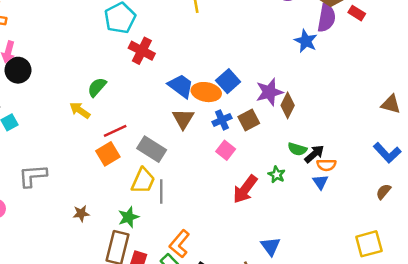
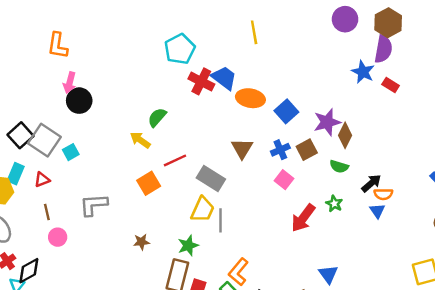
red rectangle: (357, 13) -> (391, 85), moved
blue trapezoid: (181, 86) -> (224, 78), moved
orange ellipse: (206, 92) -> (250, 98), moved
green semicircle: (297, 149) -> (339, 166), moved
orange square: (108, 154) -> (149, 183), moved

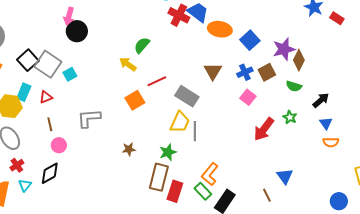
orange semicircle: (383, 194) -> (331, 142), moved
black diamond: (29, 271) -> (50, 173), moved

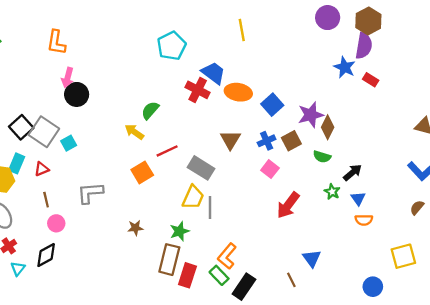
red cross: (179, 15) -> (198, 90), moved
green star: (290, 117) -> (332, 192), moved

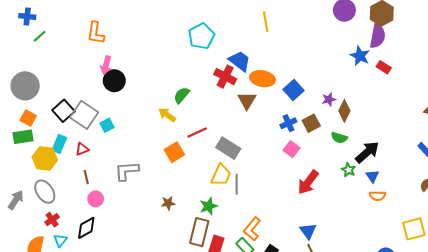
purple star: (311, 115) -> (329, 99), size x0.6
brown triangle: (230, 140) -> (247, 100), moved
black arrow: (352, 172) -> (367, 152), size x1.4
blue triangle: (312, 258) -> (308, 231), moved

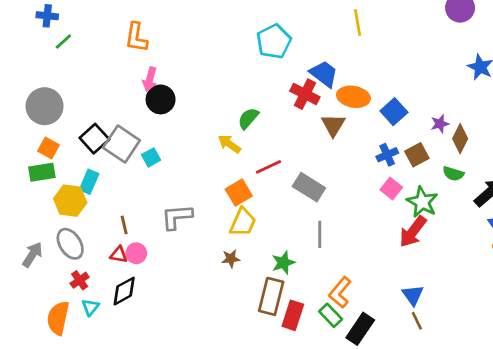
red triangle: (82, 149) -> (119, 255), moved, turned 32
green star: (349, 170) -> (422, 202), moved, size x1.6
yellow trapezoid: (221, 175) -> (243, 222), moved

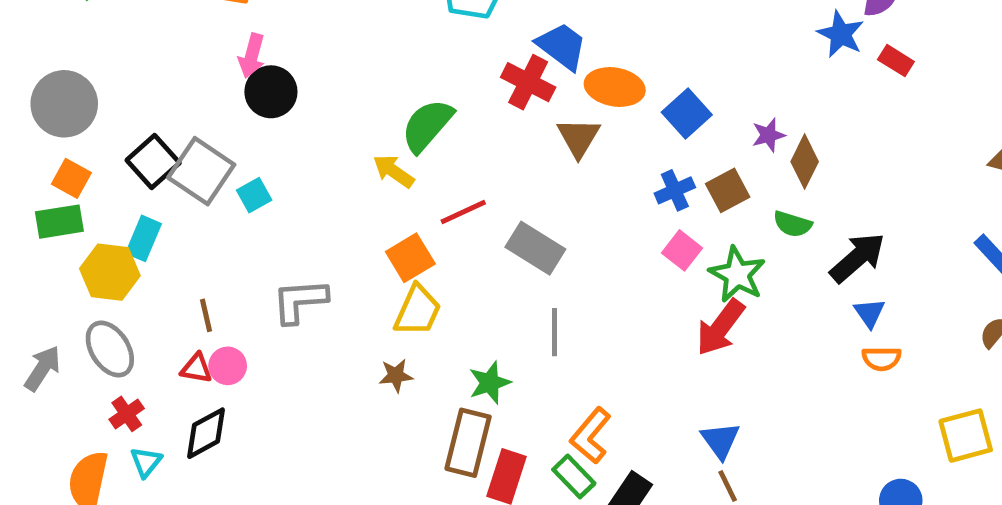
green semicircle: (248, 118) -> (427, 125), size x1.4

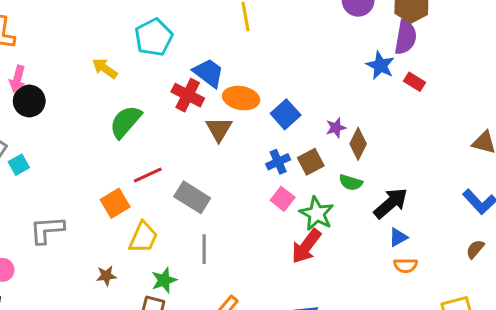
yellow arrow: (394, 171) -> (105, 68), moved
yellow trapezoid: (418, 311) -> (143, 237), moved
blue triangle: (869, 313) -> (398, 237), turned 36

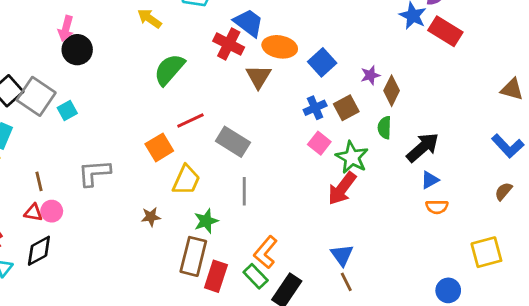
red rectangle: (414, 82) -> (445, 31), size x1.6
green semicircle: (351, 182) -> (384, 128), turned 75

